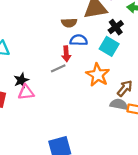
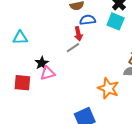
orange star: (98, 75) -> (108, 88), moved

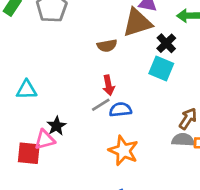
blue semicircle: (88, 20) -> (120, 110), moved
pink triangle: (48, 73) -> (45, 140), moved
orange star: (108, 88) -> (123, 151), moved

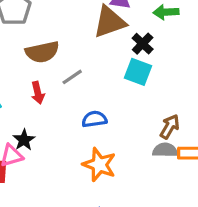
brown semicircle: (107, 46) -> (42, 52), moved, size x1.5
red arrow: (109, 85) -> (38, 93), moved
gray line: (101, 105) -> (72, 77), moved

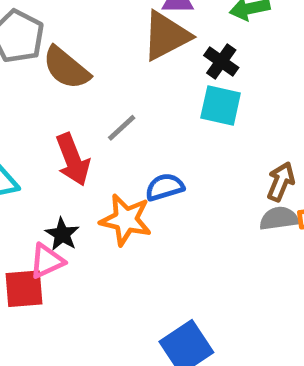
brown semicircle: (42, 52) -> (66, 68), moved, turned 60
red arrow: (38, 93) -> (73, 160), size x1.5
orange star: (99, 165) -> (126, 220), moved

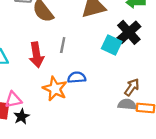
black cross: (221, 62) -> (129, 32), moved, size x1.5
gray line: (122, 128) -> (63, 45), turned -49
black star: (62, 234) -> (21, 117), moved

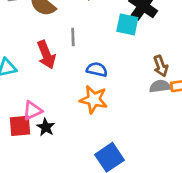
blue semicircle: (77, 77) -> (97, 69), turned 30
brown arrow: (132, 87) -> (161, 66), turned 138
orange star: (55, 89) -> (94, 99), moved

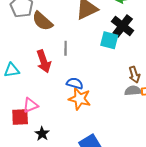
blue semicircle: (97, 69) -> (75, 83), moved
black star: (46, 127) -> (42, 134), moved

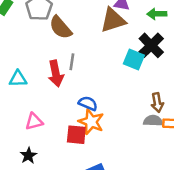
gray line: (66, 48) -> (72, 62), moved
red square: (20, 117) -> (76, 135), moved
black star: (42, 134) -> (28, 156), moved

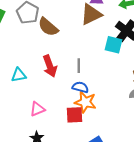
gray line: (72, 62) -> (79, 66), moved

